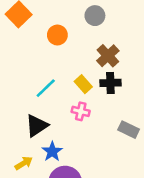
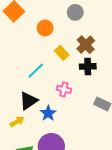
yellow rectangle: (83, 84) -> (62, 53), moved
blue star: (52, 152) -> (48, 113), moved
yellow arrow: (24, 163) -> (17, 122), moved

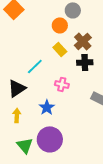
orange circle: (45, 28) -> (60, 25), moved
black triangle: (28, 101) -> (17, 88), moved
yellow arrow: (17, 122) -> (17, 115), turned -56

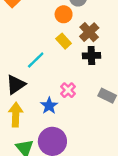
pink cross: (62, 84) -> (68, 90), moved, turned 32
yellow arrow: (17, 115) -> (16, 115), size x1.5

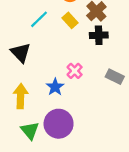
cyan line: (36, 60) -> (39, 19), moved
black triangle: (16, 85) -> (21, 53), moved, turned -40

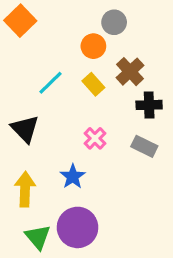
black cross: (99, 35) -> (149, 105), moved
pink cross: (75, 71) -> (95, 138), moved
gray rectangle: (115, 77) -> (144, 146), moved

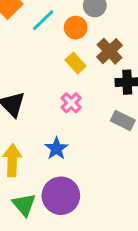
cyan line: (50, 83) -> (43, 20), moved
pink cross: (95, 138) -> (71, 103), moved

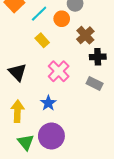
yellow rectangle: (76, 63) -> (42, 40), moved
pink cross: (71, 103) -> (59, 71), size x1.5

